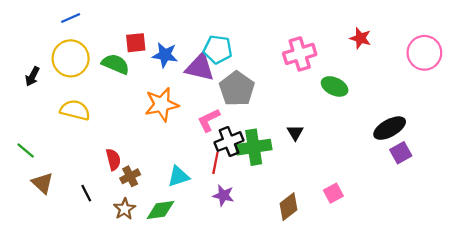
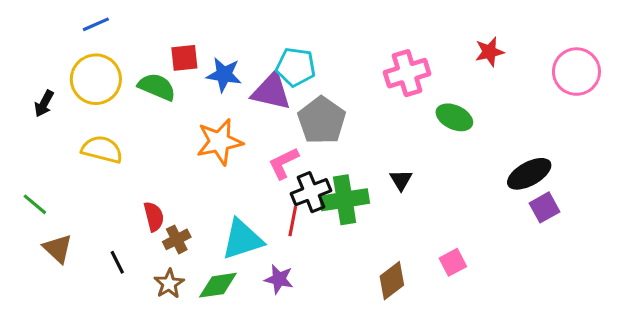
red star: (360, 38) -> (489, 52), turned -30
cyan triangle: (178, 176) -> (242, 239), size x1.4
purple star: (223, 195) -> (279, 279), moved

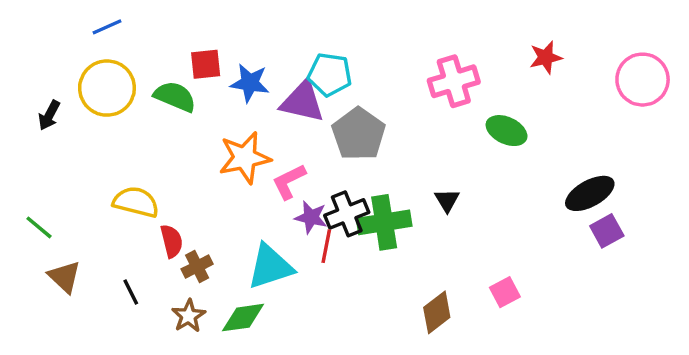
yellow semicircle: (102, 149) -> (136, 202), moved
pink L-shape: (284, 163) -> (289, 182), moved
purple star: (279, 279) -> (311, 217), moved

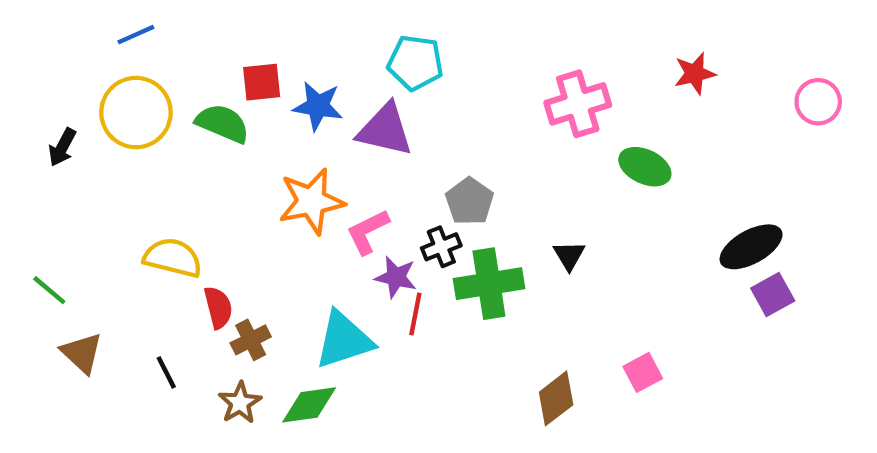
cyan pentagon: (330, 74) -> (415, 63), moved
pink circle: (643, 80) -> (818, 102), size x0.7
gray pentagon: (359, 134) -> (469, 201), moved, size x0.7
black cross: (347, 214) -> (441, 247), moved, size x0.7

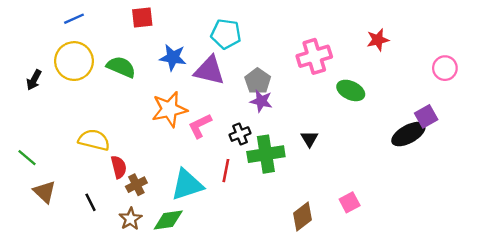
red square: (262, 82) -> (142, 17), moved
pink circle: (818, 102) -> (445, 68), moved
gray pentagon: (469, 201) -> (258, 81), moved
purple star: (396, 277) -> (261, 101), moved
purple square: (773, 294) -> (426, 116), moved

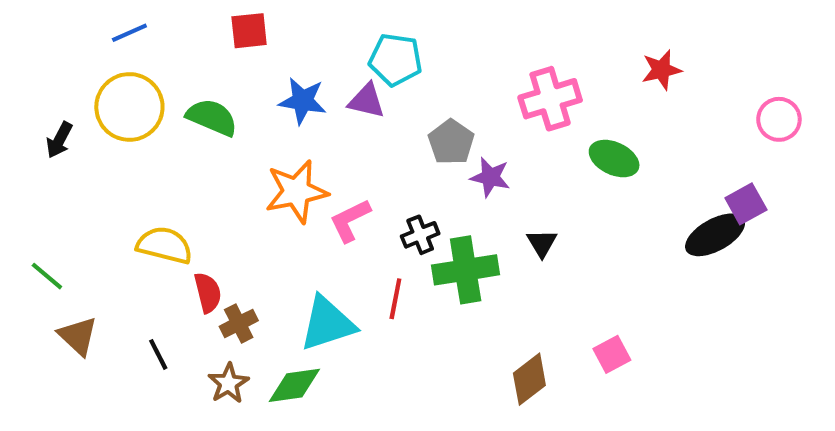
purple triangle: (209, 70) -> (367, 101), moved, size x0.7
purple star: (261, 101) -> (490, 177), moved

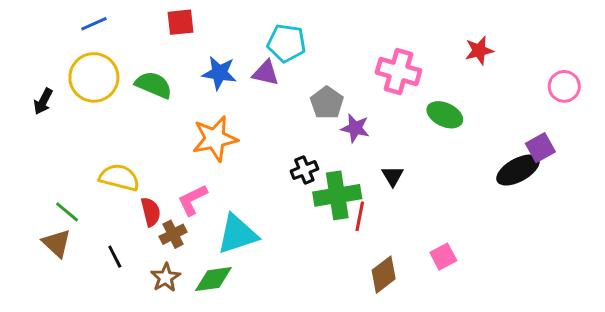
pink cross: (550, 99) -> (399, 71), turned 33
pink L-shape: (350, 220) -> (192, 200), moved
green line: (47, 276) -> (67, 212), moved
red line: (395, 299) -> (360, 216), moved

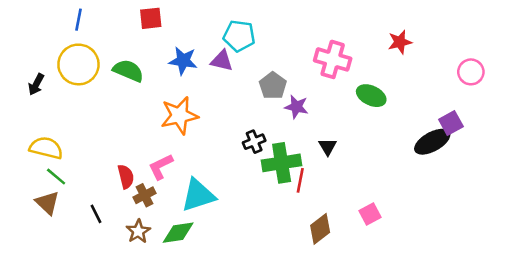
blue line: (94, 24) -> (78, 20), turned -55
yellow semicircle: (119, 177) -> (46, 148), moved

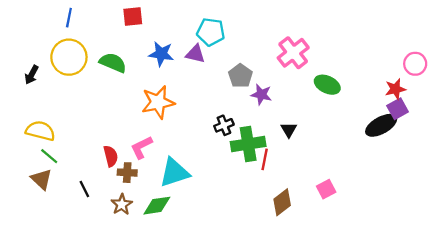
red star: (400, 42) -> (395, 89), moved
pink cross: (333, 59) -> (293, 53), turned 36
brown cross: (144, 195) -> (127, 173), turned 30

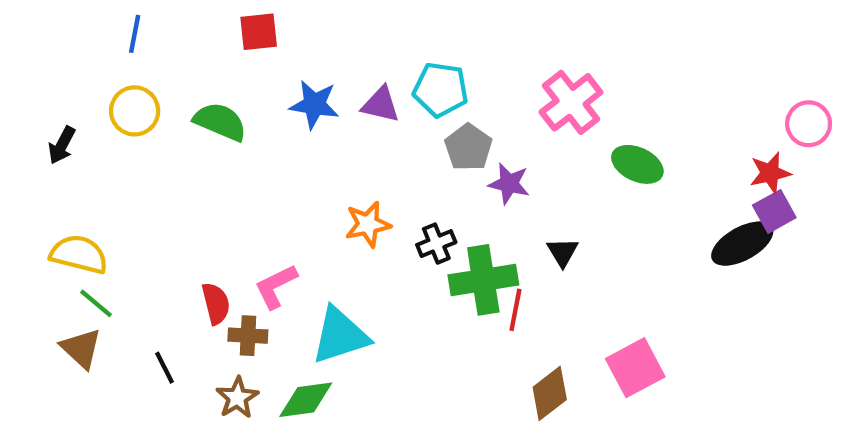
cyan pentagon: (211, 32) -> (441, 90), moved
yellow circle: (69, 57) -> (135, 111), size x0.7
orange star: (158, 102) -> (368, 224), moved, size x0.7
pink square: (326, 189) -> (635, 368), size x1.5

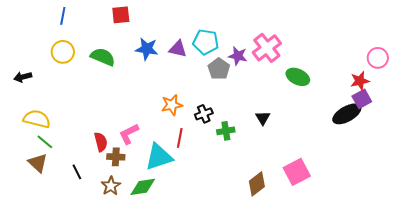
black arrow: (62, 145) -> (23, 77), moved, turned 48
purple star: (509, 184) -> (238, 56), moved
green cross: (483, 280) -> (226, 131), size x0.6
red line: (515, 310) -> (180, 138), moved

